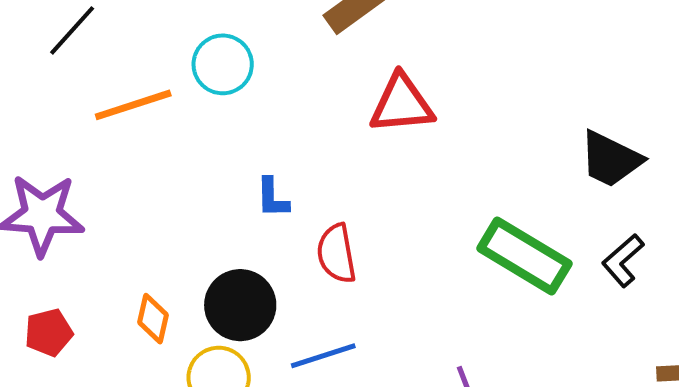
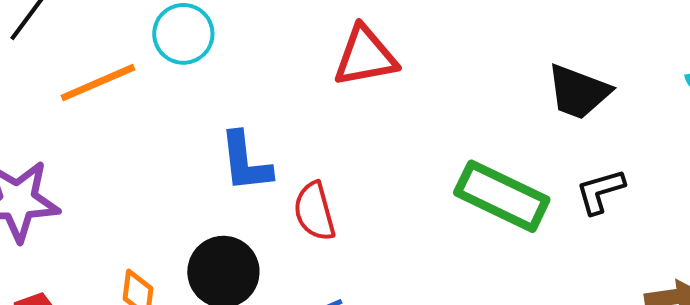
blue L-shape: (272, 198) -> (245, 162), size x1.5
black L-shape: (623, 260) -> (600, 191), turned 30

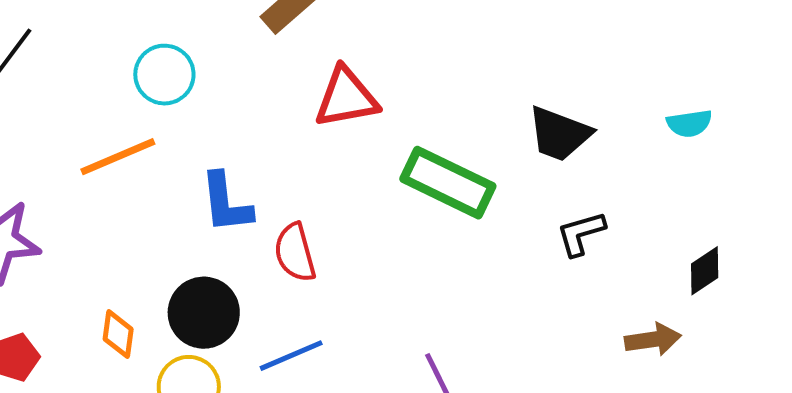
orange line: (98, 83) -> (118, 157), moved
green rectangle: (502, 196) -> (448, 183), moved

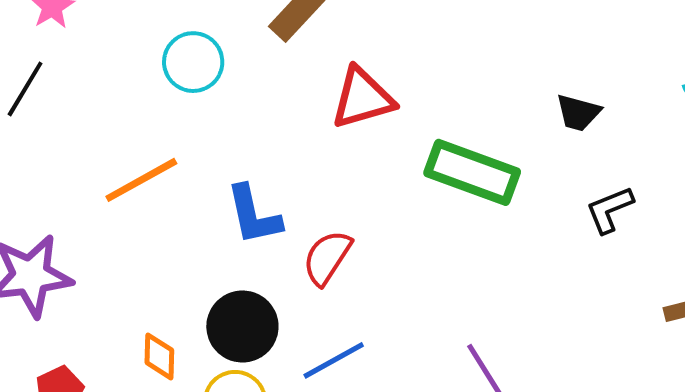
cyan circle: (164, 75) -> (193, 62), moved
black trapezoid: (559, 134) -> (578, 113), size x0.7
red semicircle: (295, 253) -> (327, 257), turned 54

